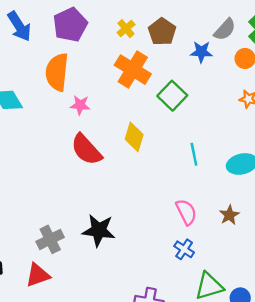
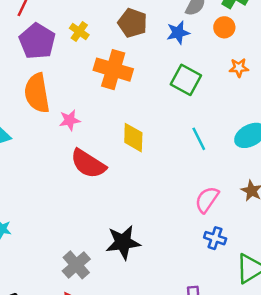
yellow cross: (126, 29) -> (79, 32), moved
green square: (172, 96) -> (186, 80), moved
pink semicircle: (186, 212) -> (207, 200), turned -104

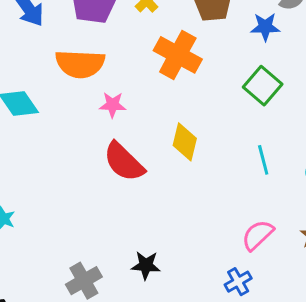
orange semicircle: (37, 93) -> (80, 64), turned -90
blue cross: (215, 238) -> (238, 282), moved, turned 30
black star: (123, 242) -> (146, 265), size x0.7

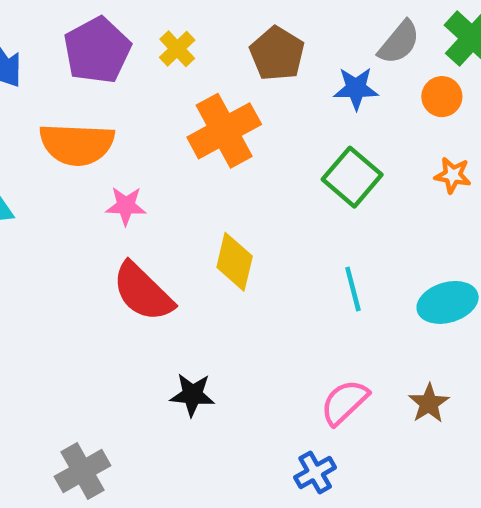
orange cross: (178, 55) -> (224, 131), turned 33
black star: (146, 265) -> (192, 395), moved

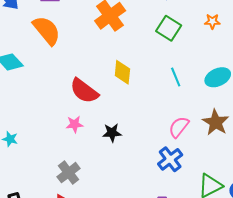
orange semicircle: (77, 144) -> (47, 30), turned -124
pink star: (126, 206) -> (75, 124), moved
brown star: (429, 403) -> (216, 122), size x1.5
blue cross: (315, 472) -> (170, 159), size x1.4

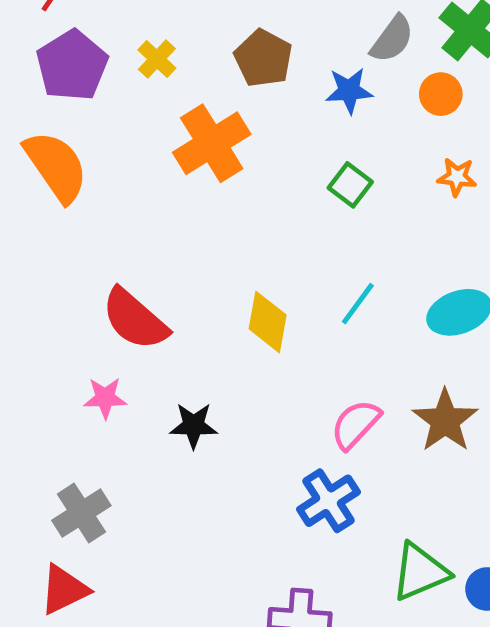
green square: (169, 28) -> (350, 185), size x0.7
yellow diamond: (122, 72) -> (268, 322), moved
cyan line: (176, 77) -> (358, 304), turned 54

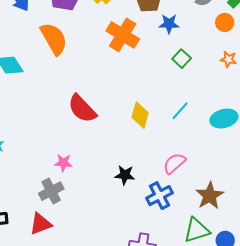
blue star: (349, 91) -> (169, 24), moved
orange cross: (212, 143) -> (123, 35), turned -32
pink star: (105, 398) -> (63, 163), moved
brown star: (445, 421) -> (210, 196), moved
black star: (194, 425) -> (125, 175), moved

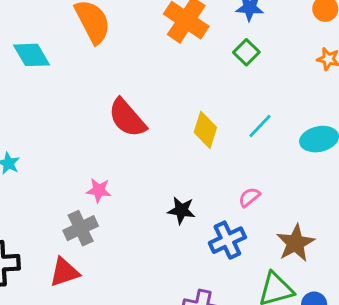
green square: (182, 59) -> (246, 52), moved
pink semicircle: (174, 163) -> (249, 197), size x0.7

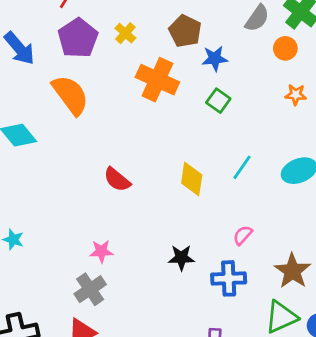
red semicircle: (127, 118) -> (117, 180), size x0.7
blue cross: (227, 240) -> (229, 278), turned 32

